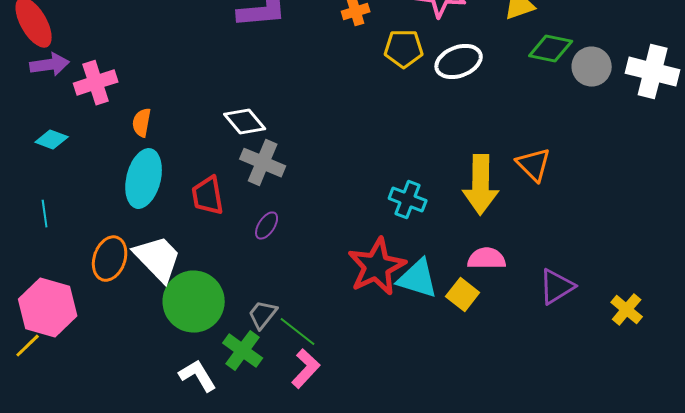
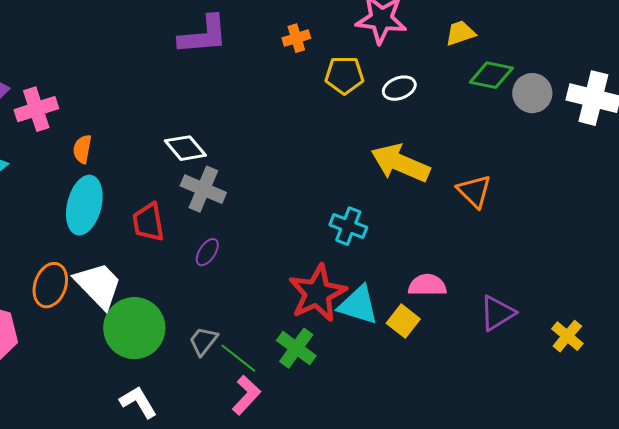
white ellipse: (459, 62) -> (399, 88), size x0.7
yellow arrow: (481, 185) -> (400, 163), moved, turned 112
green cross: (243, 351) -> (296, 348), moved

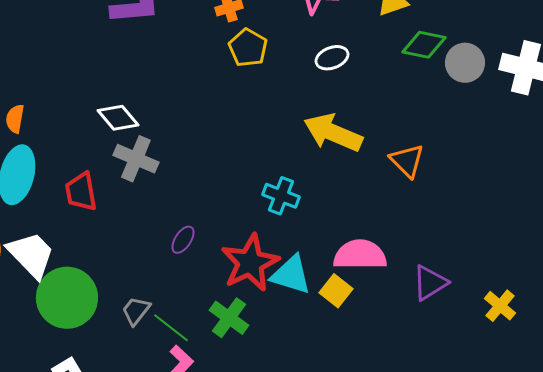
yellow pentagon: (344, 75) -> (248, 48), moved, turned 30
purple ellipse: (207, 252) -> (183, 240), moved
pink semicircle: (427, 285) -> (360, 255), size x1.4

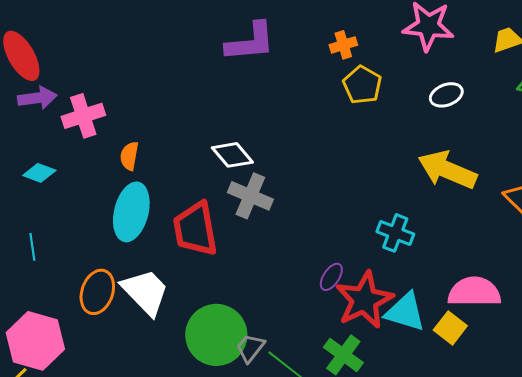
red trapezoid: (81, 192) -> (195, 229), size x1.4
purple ellipse: (183, 240) -> (331, 277), moved
green circle: (67, 298) -> (216, 335), moved

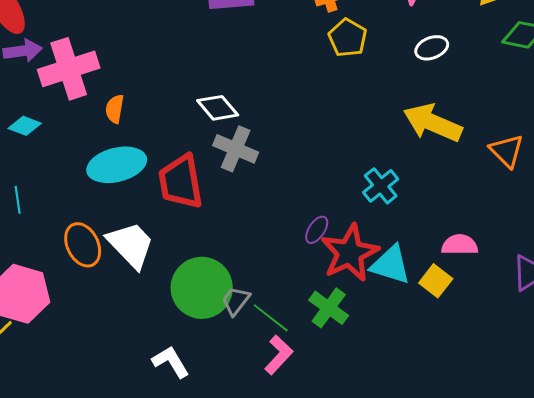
pink cross: (83, 116) -> (69, 69), size x1.4
cyan ellipse: (131, 212) -> (117, 165), turned 62
cyan cross: (395, 233) -> (381, 186), turned 30
orange ellipse: (97, 292) -> (83, 245), turned -45
pink semicircle: (474, 292) -> (460, 245), size x0.7

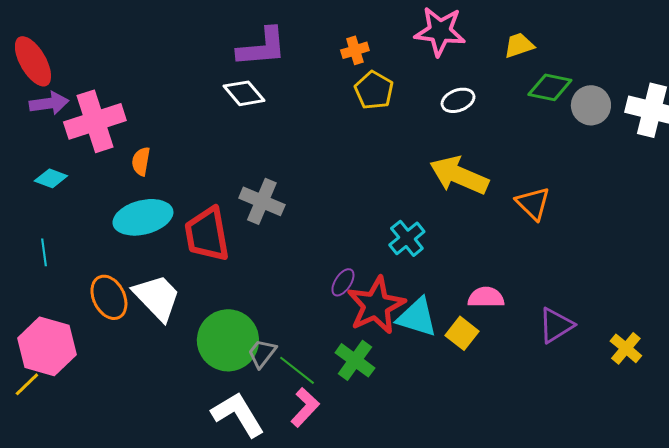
white diamond: (218, 108) -> (244, 93), moved
white L-shape: (171, 362) -> (238, 414), moved, size x1.4

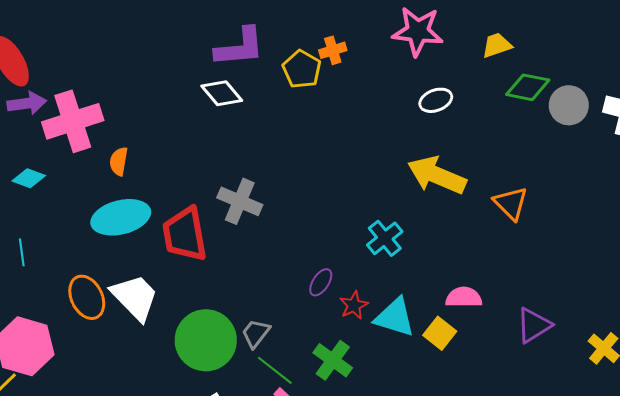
yellow pentagon: (374, 90) -> (302, 69), moved
red star: (376, 305) -> (354, 305), size x0.5
gray trapezoid: (262, 353) -> (256, 333), moved

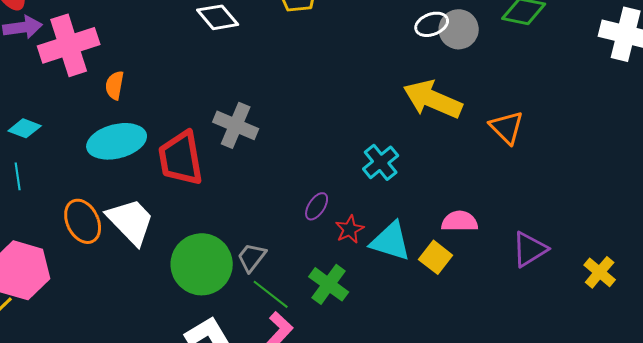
gray circle: (569, 105) -> (459, 29), moved
cyan diamond: (29, 178) -> (25, 128), moved

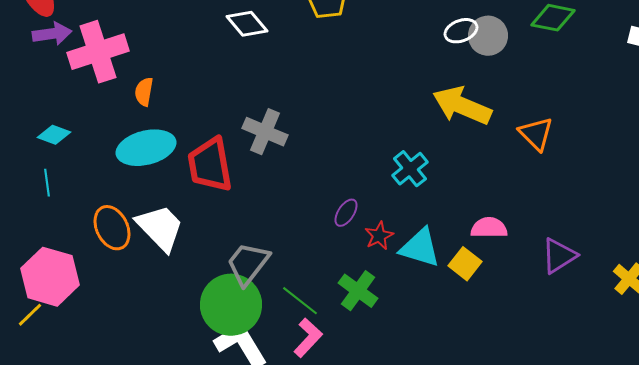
gray trapezoid: (252, 257) -> (248, 264), moved, size x1.5
green circle: (202, 264) -> (231, 305), moved

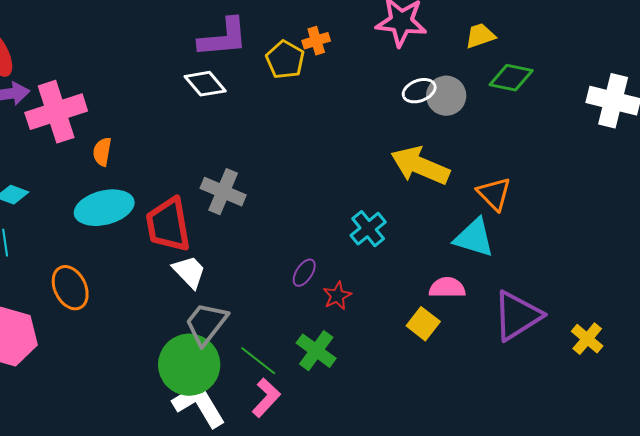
white trapezoid: (160, 228) -> (189, 272), moved, size x0.7
cyan triangle: (420, 248) -> (474, 238), moved
purple triangle: (559, 256) -> (517, 316), size x1.4

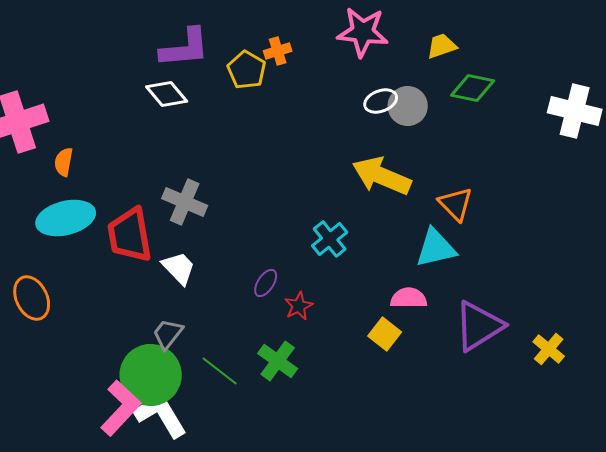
cyan triangle: (474, 238) -> (436, 248), turned -30
white trapezoid: (189, 272) -> (179, 268), moved
gray trapezoid: (206, 324) -> (168, 334), size x0.7
pink L-shape: (266, 398) -> (121, 408), moved, size x1.4

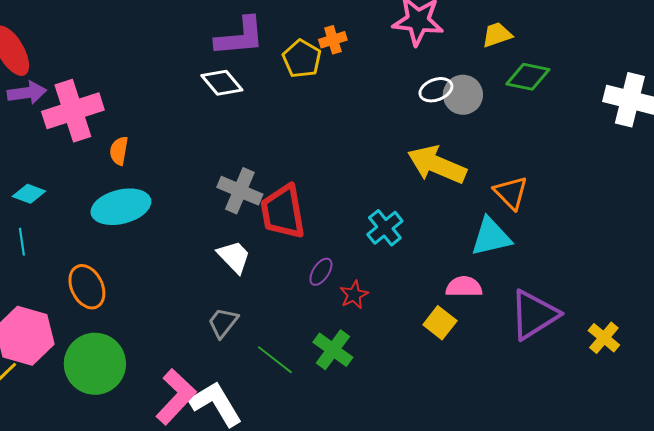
red trapezoid: (130, 235) -> (283, 212), moved
green circle: (151, 375) -> (95, 364), moved

